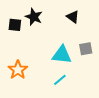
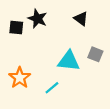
gray square: (86, 49) -> (95, 54), turned 32
cyan line: (60, 80) -> (52, 88), moved

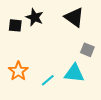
black triangle: (81, 19) -> (74, 17), size x1.5
cyan triangle: (69, 61) -> (74, 73), moved

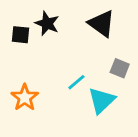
cyan triangle: (74, 73) -> (102, 100), turned -50
cyan line: (48, 80) -> (76, 82), moved

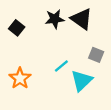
black star: (47, 24) -> (55, 19), moved, turned -30
black square: (21, 35) -> (17, 28), turned 32

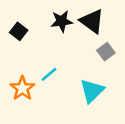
gray square: (96, 55) -> (106, 52), moved, turned 32
cyan line: (61, 66) -> (49, 74), moved

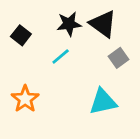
cyan line: (49, 74) -> (61, 56), moved
cyan triangle: (92, 91) -> (103, 102), turned 32

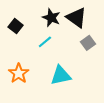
black star: (69, 24) -> (51, 18), turned 30
cyan triangle: (103, 102) -> (61, 75), moved

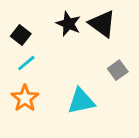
cyan line: (45, 42) -> (26, 63), moved
gray square: (88, 43) -> (118, 70), moved

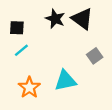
black square: (21, 35) -> (17, 28), turned -35
orange star: (25, 98) -> (29, 87), moved

